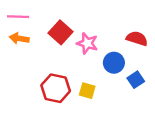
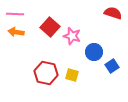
red semicircle: (137, 38) -> (113, 13), moved

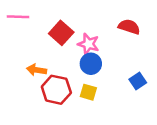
red semicircle: (113, 13) -> (129, 27), moved
orange arrow: (16, 32) -> (37, 70), moved
blue circle: (94, 52) -> (91, 64), moved

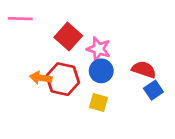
red semicircle: (129, 27) -> (144, 70), moved
red hexagon: (56, 90) -> (63, 79), moved

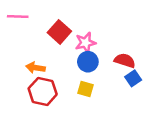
pink star: (98, 49) -> (86, 43), turned -30
red hexagon: (63, 79) -> (43, 91), moved

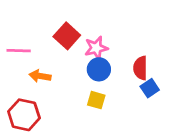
pink line: (18, 16) -> (19, 51), moved
red semicircle: (125, 60) -> (140, 68), turned -108
red hexagon: (43, 91) -> (24, 115), moved

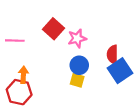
blue circle: (99, 69) -> (79, 65), moved
orange arrow: (40, 76) -> (23, 75), moved, turned 84
blue square: (150, 88) -> (120, 71), size x1.6

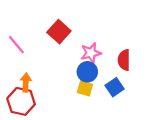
pink star: (77, 38) -> (91, 53), moved
pink line: (15, 41) -> (16, 45), turned 48
blue square: (120, 71) -> (115, 87), moved, size x0.7

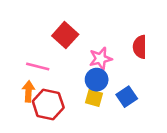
pink line: (16, 45) -> (38, 66), moved, turned -36
red semicircle: (124, 60) -> (140, 47), moved
red hexagon: (21, 101) -> (48, 104), moved

